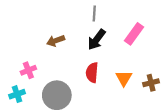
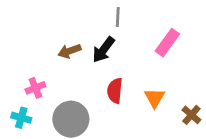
black arrow: (97, 40) -> (104, 50), moved
brown cross: (151, 83) -> (191, 115), moved, turned -35
cyan cross: (17, 94) -> (21, 118), turned 35

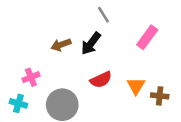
gray line: (118, 17) -> (103, 15), turned -35
red semicircle: (115, 91) -> (101, 80), turned -120
brown cross: (191, 115) -> (160, 96), moved, turned -35

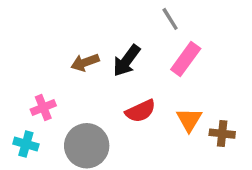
gray line: (103, 15) -> (170, 19), moved
pink rectangle: (147, 37) -> (186, 59), moved

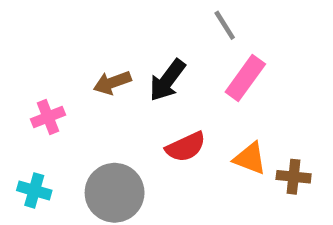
pink cross: (43, 108) -> (48, 117), moved
orange triangle: (189, 120) -> (250, 158), turned -40

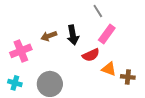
black arrow: (167, 80) -> (73, 35), turned -48
pink cross: (48, 117) -> (21, 51), size x1.5
red semicircle: (186, 147) -> (91, 55), moved

